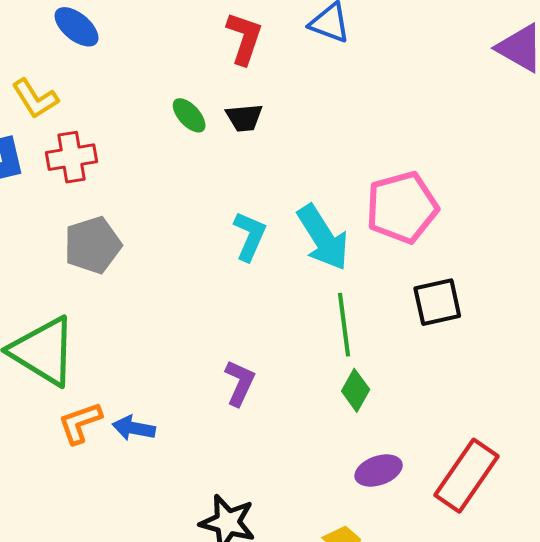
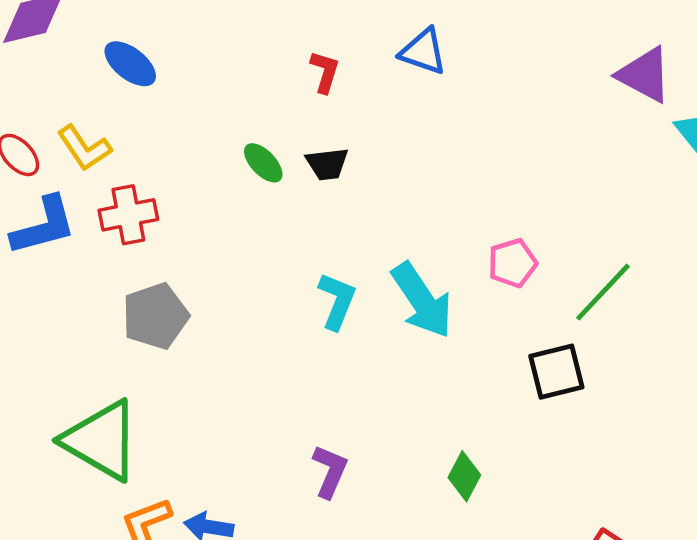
red L-shape: (244, 38) -> (325, 72), size x0.7
pink pentagon: (402, 207) -> (513, 263), size x0.6
green line: (344, 325) -> (603, 292), moved, turned 52

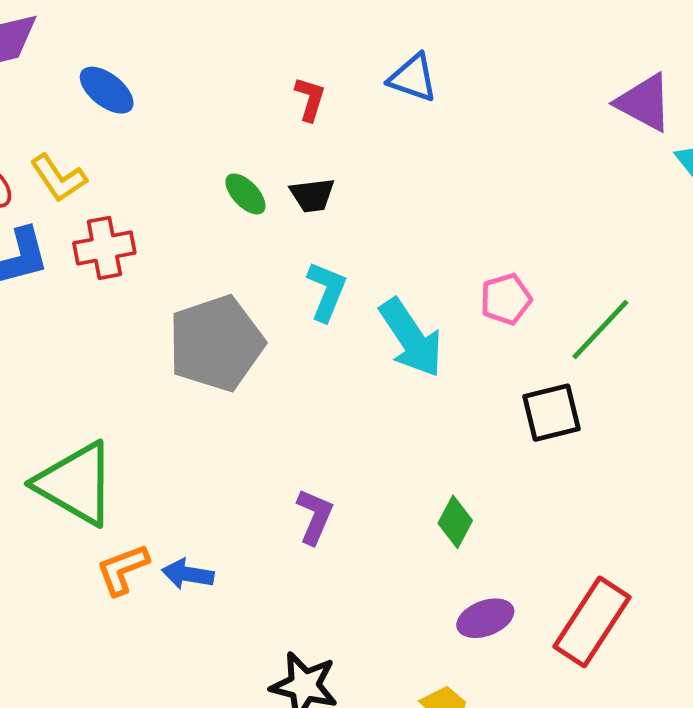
cyan L-shape: (337, 301) -> (327, 291), moved
gray pentagon: (155, 316) -> (216, 343), moved, size x1.4

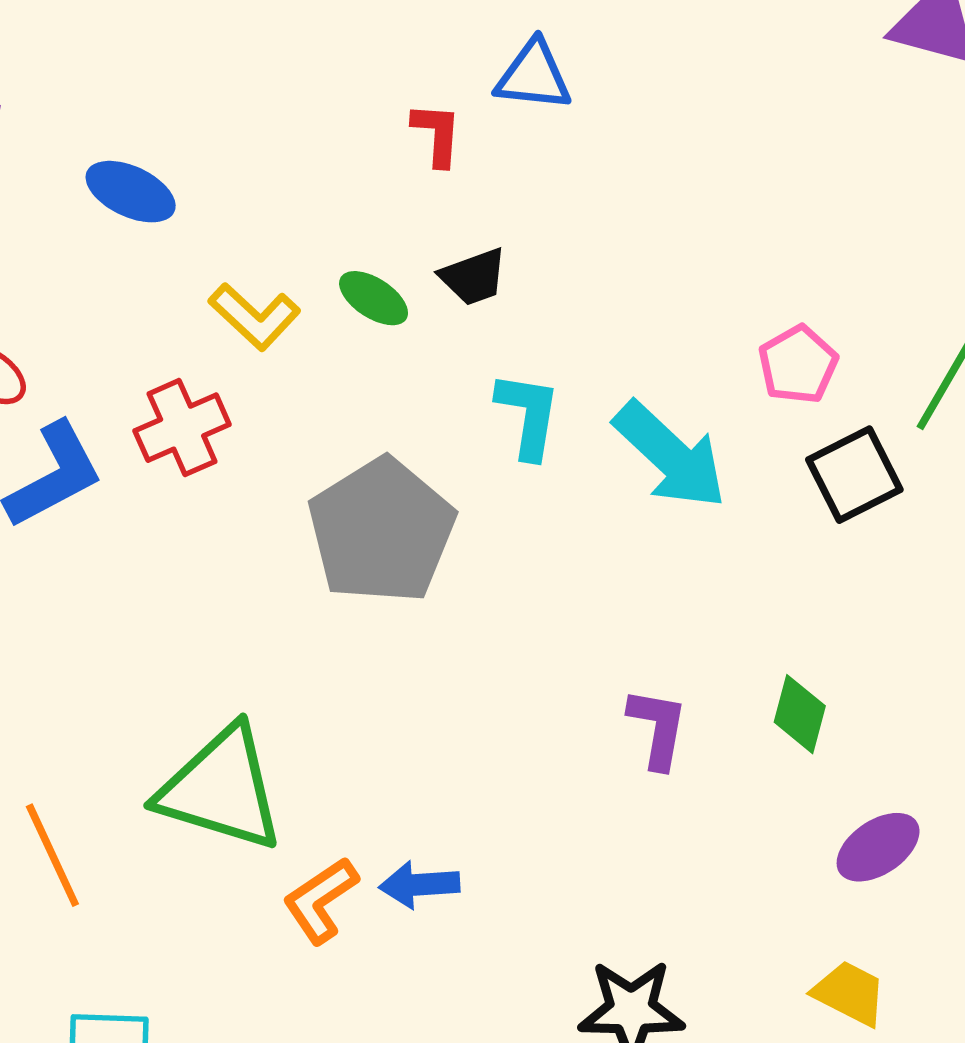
blue triangle: (413, 78) -> (533, 76), moved
yellow L-shape: (58, 178) -> (255, 317), moved
black square: (551, 413) -> (854, 475), moved
purple L-shape: (315, 516) -> (658, 728), moved

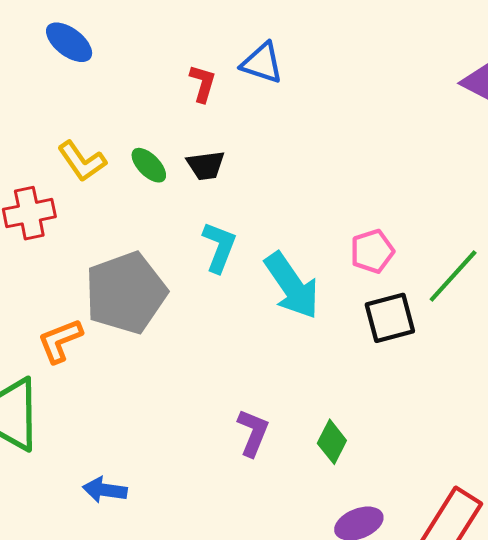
blue ellipse: (131, 192) -> (69, 42), moved
orange L-shape: (321, 900) -> (60, 341), moved

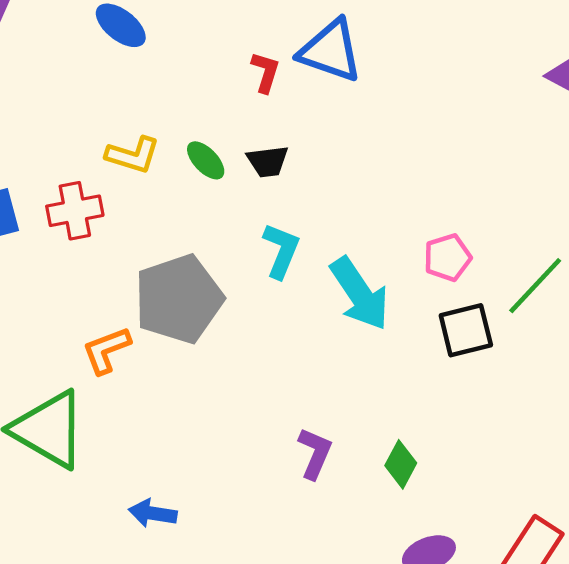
blue triangle: (262, 63) -> (331, 51), size x1.4
yellow L-shape: (82, 161) -> (133, 155), turned -39

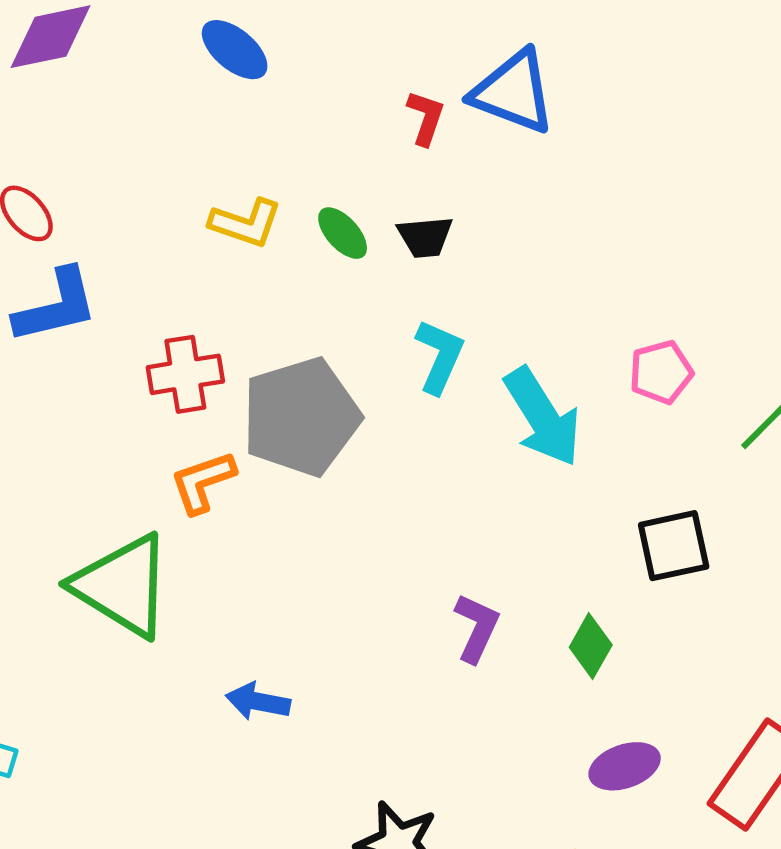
red cross: (75, 211) -> (185, 374), moved
black square: (466, 330) -> (674, 546), moved

